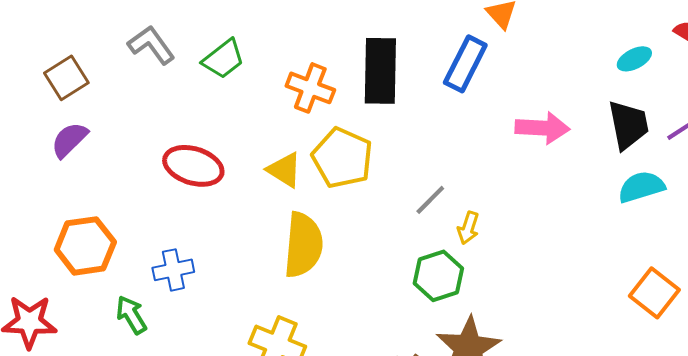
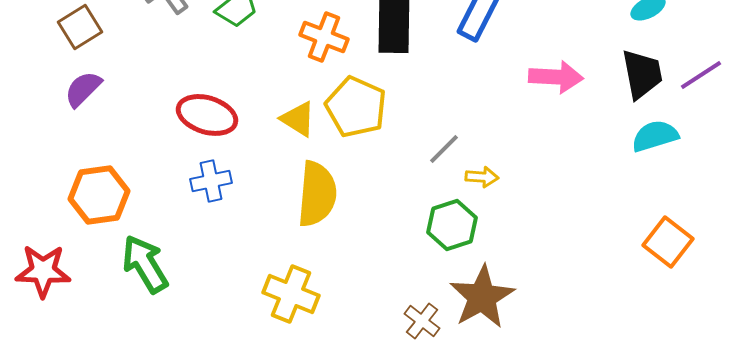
yellow arrow: (468, 228) -> (482, 177), turned -104
blue cross: (173, 270) -> (211, 181), moved
green arrow: (131, 315) -> (145, 264), size x1.5

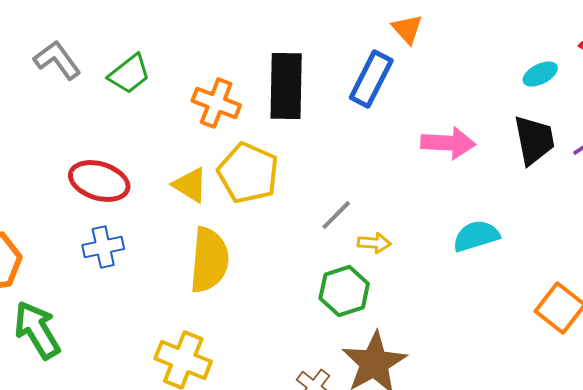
cyan semicircle: (655, 136) -> (476, 236), moved

